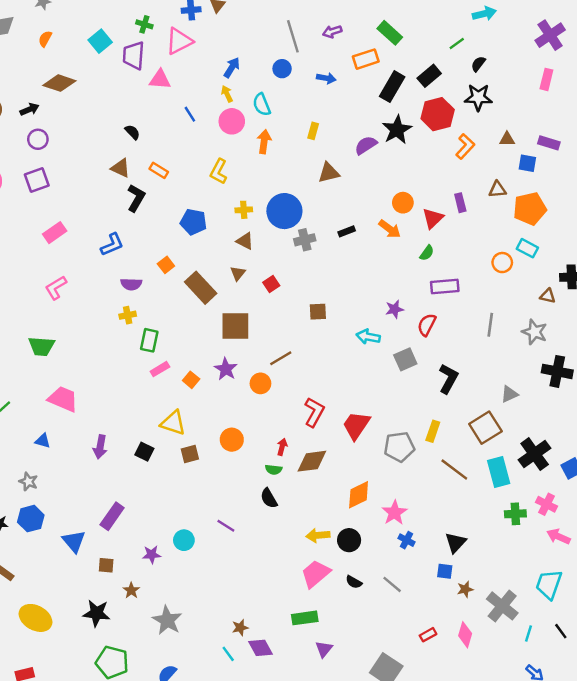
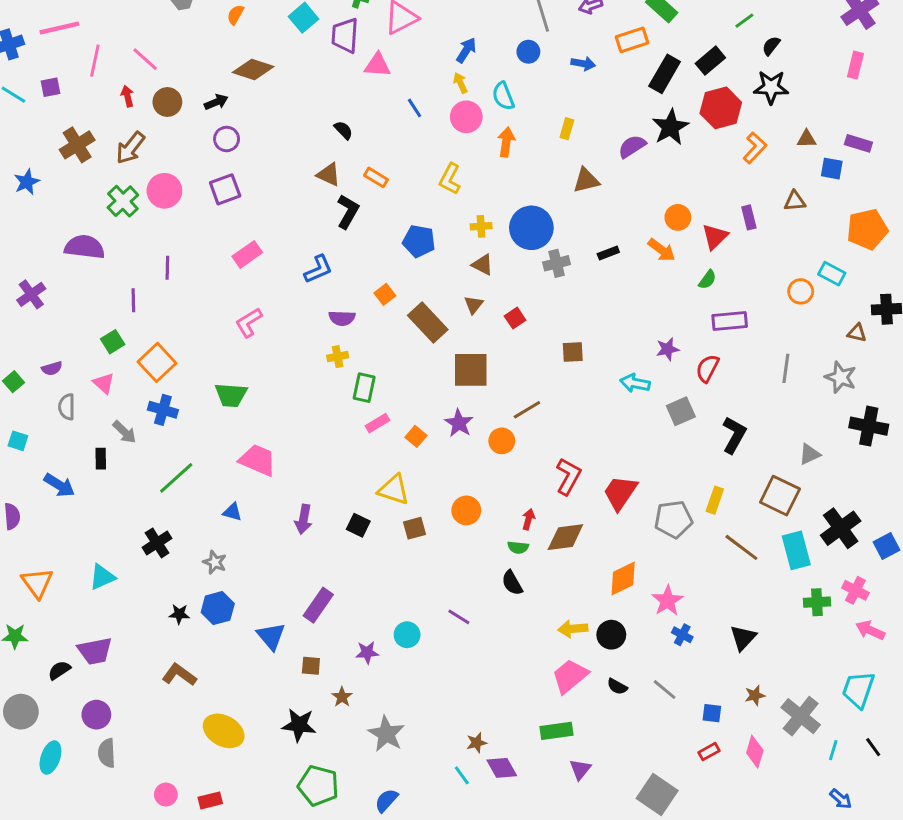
orange pentagon: (530, 209) -> (867, 229), moved
brown square: (485, 428) -> (780, 496), turned -32
blue square: (445, 571) -> (712, 713), moved

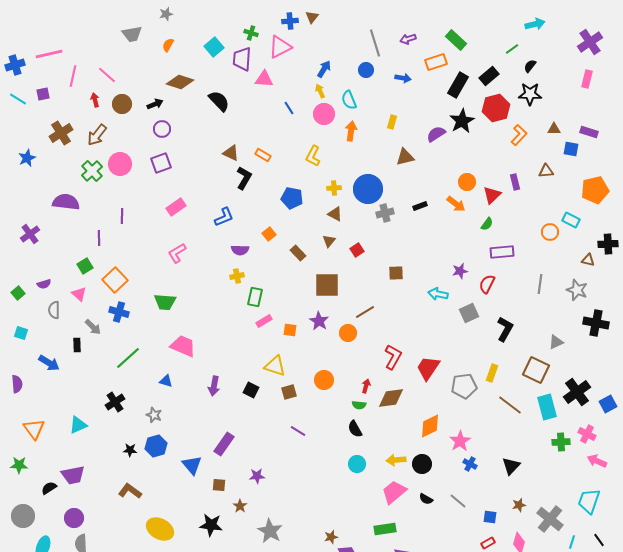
black semicircle: (343, 130) -> (219, 101), moved, size x1.6
brown rectangle: (428, 322) -> (298, 253), size x0.6
orange square: (416, 436) -> (290, 330), turned -32
purple line: (459, 617) -> (298, 431), moved
cyan circle: (407, 635) -> (357, 464), moved

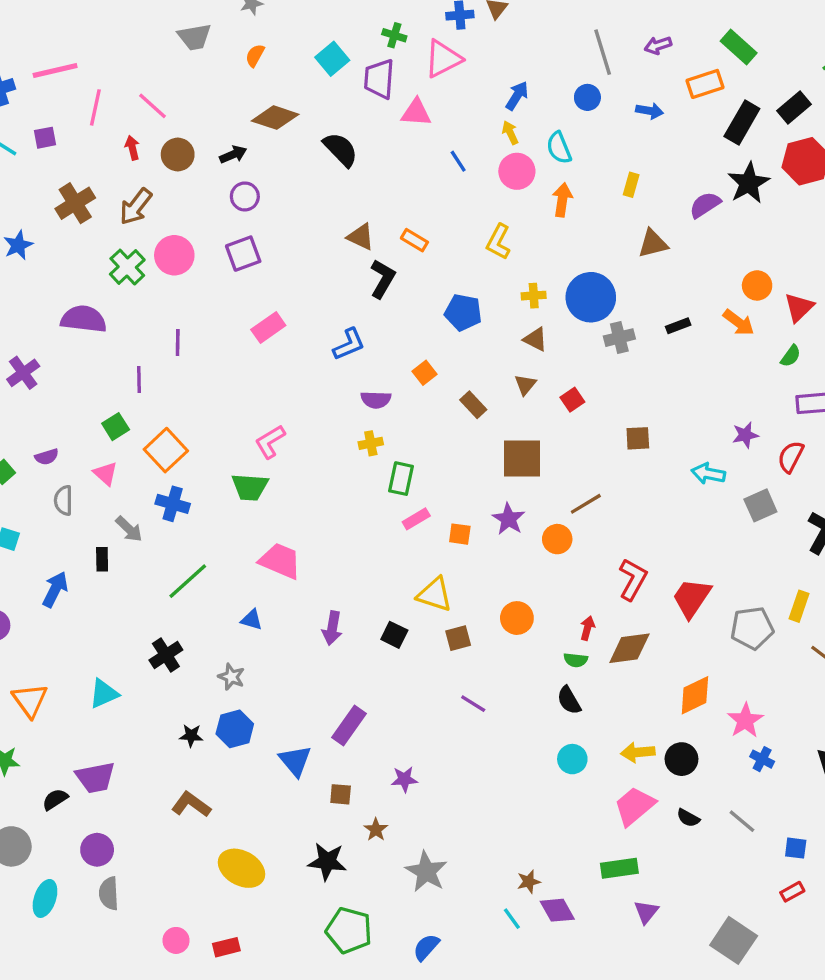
pink L-shape: (177, 253) -> (270, 442), moved
blue arrow: (49, 363) -> (55, 589), turned -95

